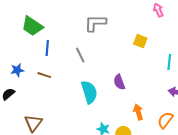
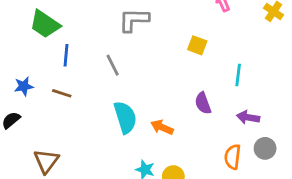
purple semicircle: (119, 82) -> (203, 103), moved
orange arrow: (138, 112) -> (162, 127), moved, turned -49
orange semicircle: (165, 120) -> (233, 157), turned -30

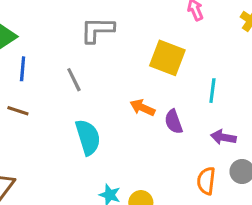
yellow square: (197, 45) -> (167, 58), size x1.6
orange arrow: (162, 127) -> (142, 108), moved

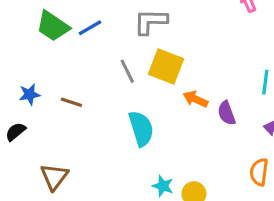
yellow square: (167, 58) -> (166, 67), moved
blue line: (23, 69) -> (90, 28), moved, turned 55

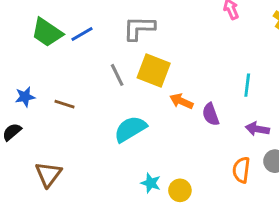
cyan semicircle: (141, 129) -> (130, 129), turned -104

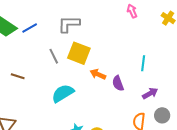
purple arrow: (257, 129) -> (150, 93), turned 140

